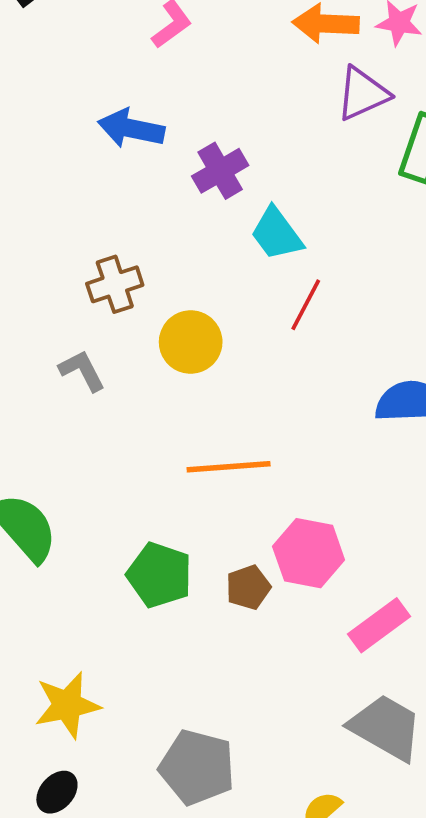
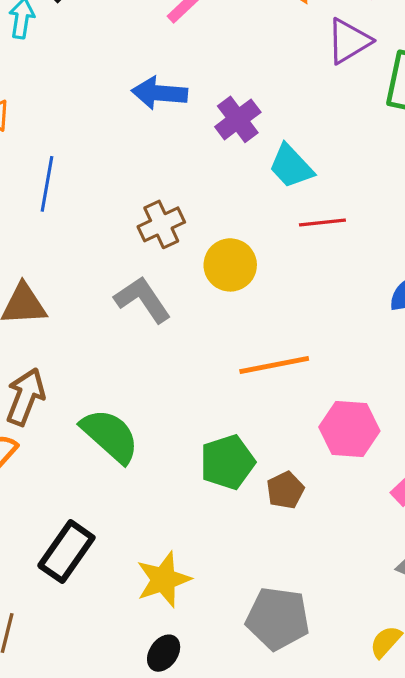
red line: (306, 305) -> (322, 223), turned 63
gray L-shape: (82, 371) -> (143, 300), size x1.4
green pentagon: (160, 575) -> (227, 462), turned -30
brown pentagon: (248, 587) -> (285, 490), moved

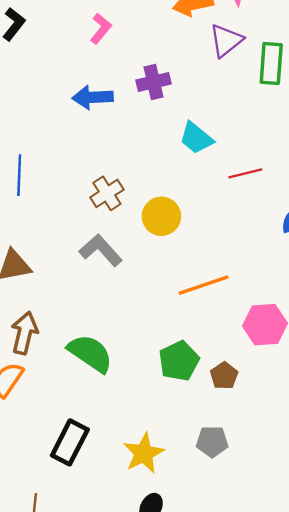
purple cross: (238, 119) -> (154, 82), moved, turned 32
red line: (322, 223) -> (245, 173), moved
gray pentagon: (278, 618) -> (212, 442), moved, size x0.7

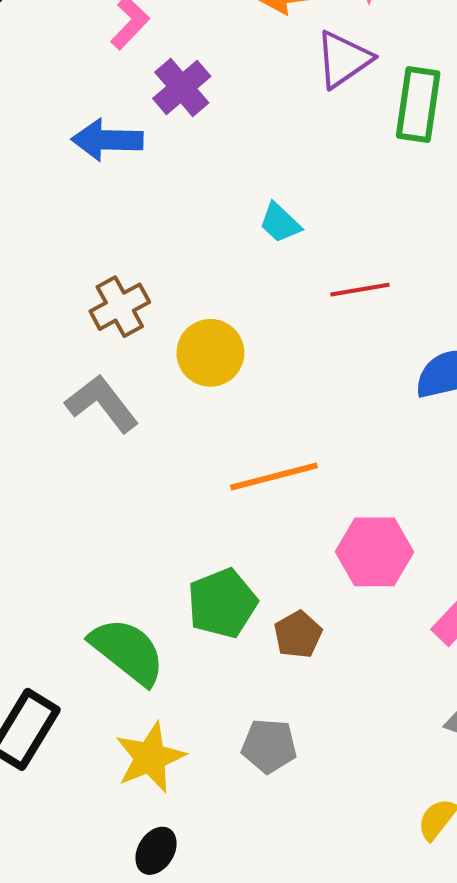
purple cross: (154, 82) -> (182, 87), moved, turned -32
cyan trapezoid: (196, 138) -> (280, 223), size x0.7
green semicircle: (90, 353) -> (127, 651), moved

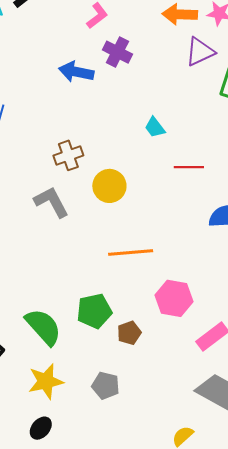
purple cross: (182, 87) -> (117, 52), turned -32

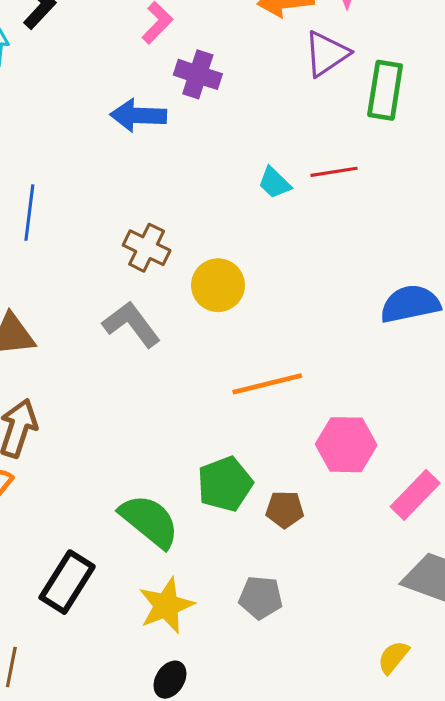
brown cross: (68, 155) -> (147, 248), turned -36
red line: (189, 167) -> (334, 172), moved
brown pentagon: (129, 333) -> (285, 509), turned 30

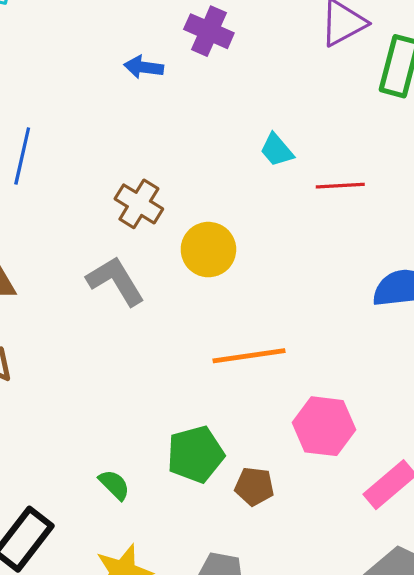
blue arrow: (138, 115) -> (144, 67), size x0.7
red line: (334, 172) -> (340, 186), moved
green semicircle: (149, 521) -> (114, 485), size x0.5

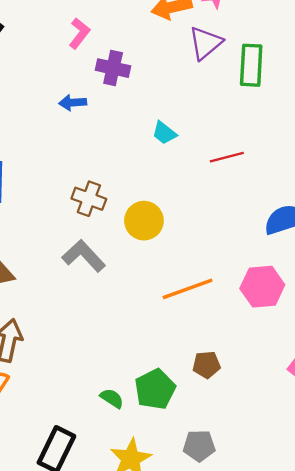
cyan trapezoid: (277, 150) -> (164, 133), moved
pink hexagon: (324, 426) -> (262, 287), moved
green pentagon: (196, 454) -> (155, 389), moved
brown pentagon: (254, 486) -> (206, 365), moved

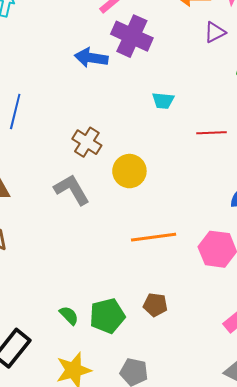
purple triangle: (205, 43) -> (215, 32), size x0.7
purple cross: (113, 68) -> (132, 36), size x1.4
blue arrow: (73, 103) -> (91, 58), size x1.4
cyan trapezoid: (164, 133) -> (163, 101), turned -45

